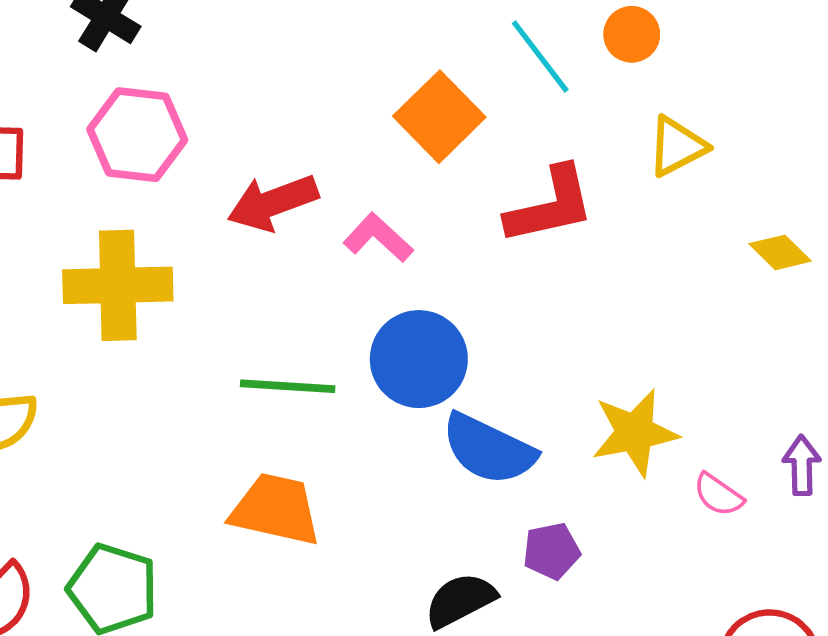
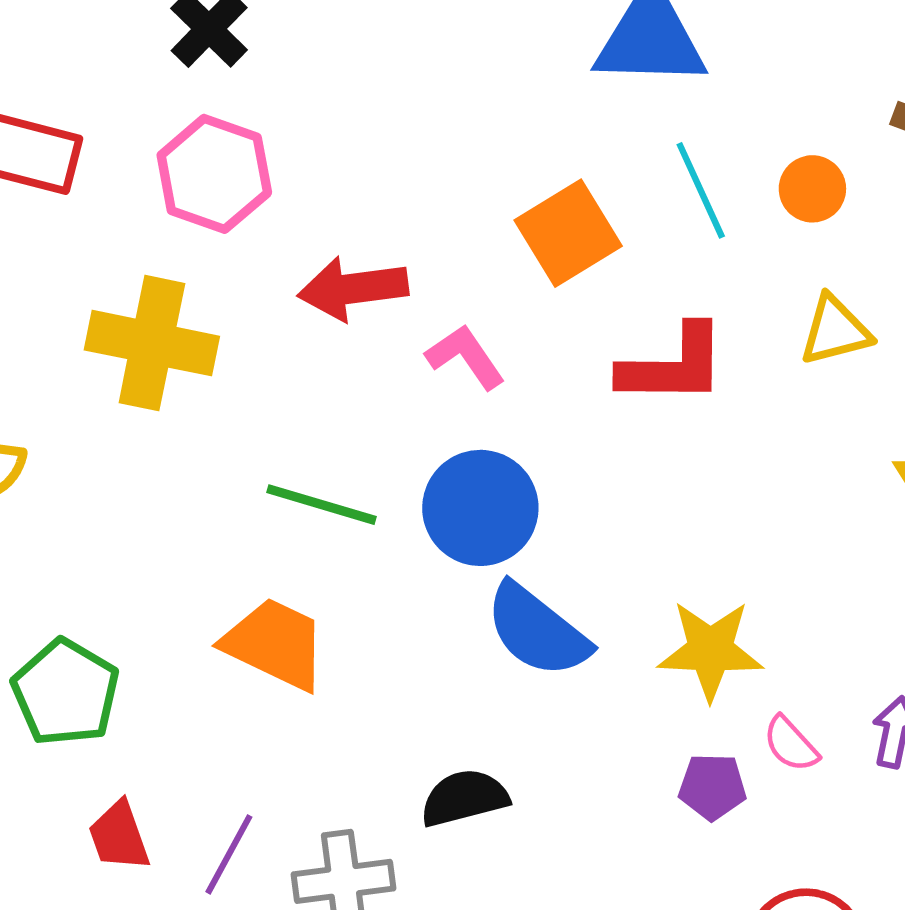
purple pentagon: (551, 551) -> (712, 787), moved

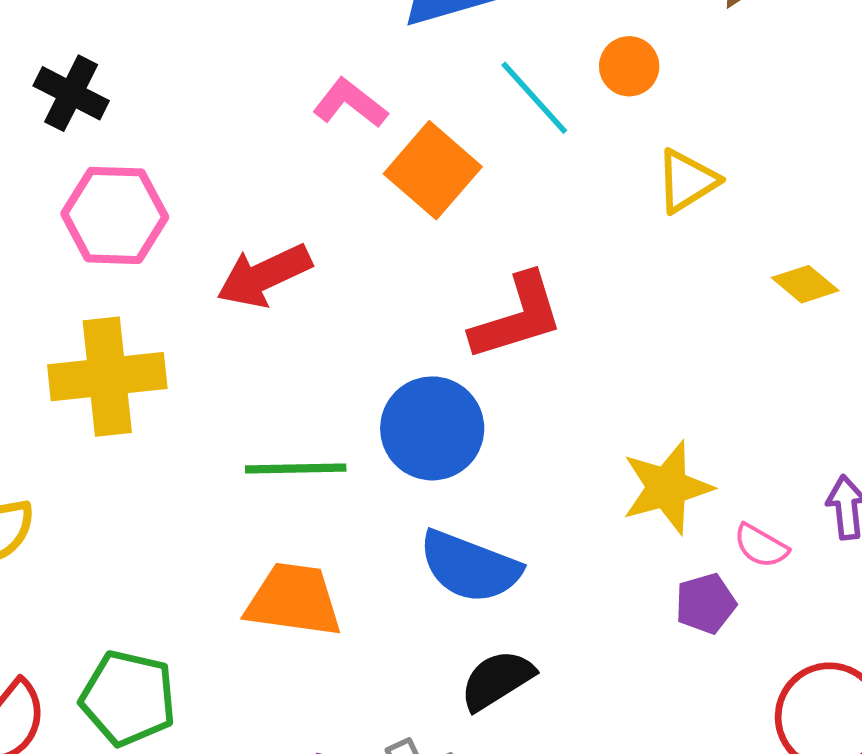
pink L-shape: (465, 357) -> (350, 103), moved
red L-shape: (673, 365) -> (517, 317), moved
blue semicircle: (537, 630) -> (470, 567), moved

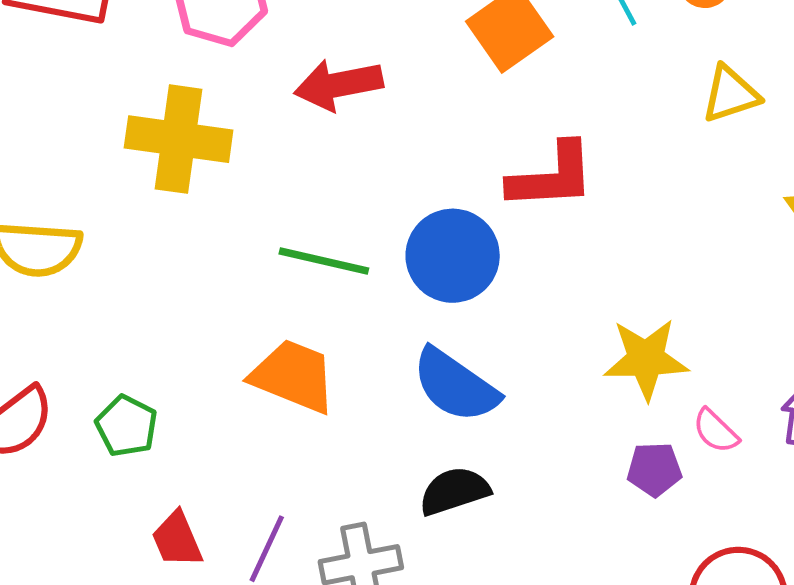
green pentagon: (128, 698) -> (127, 426), size x0.7

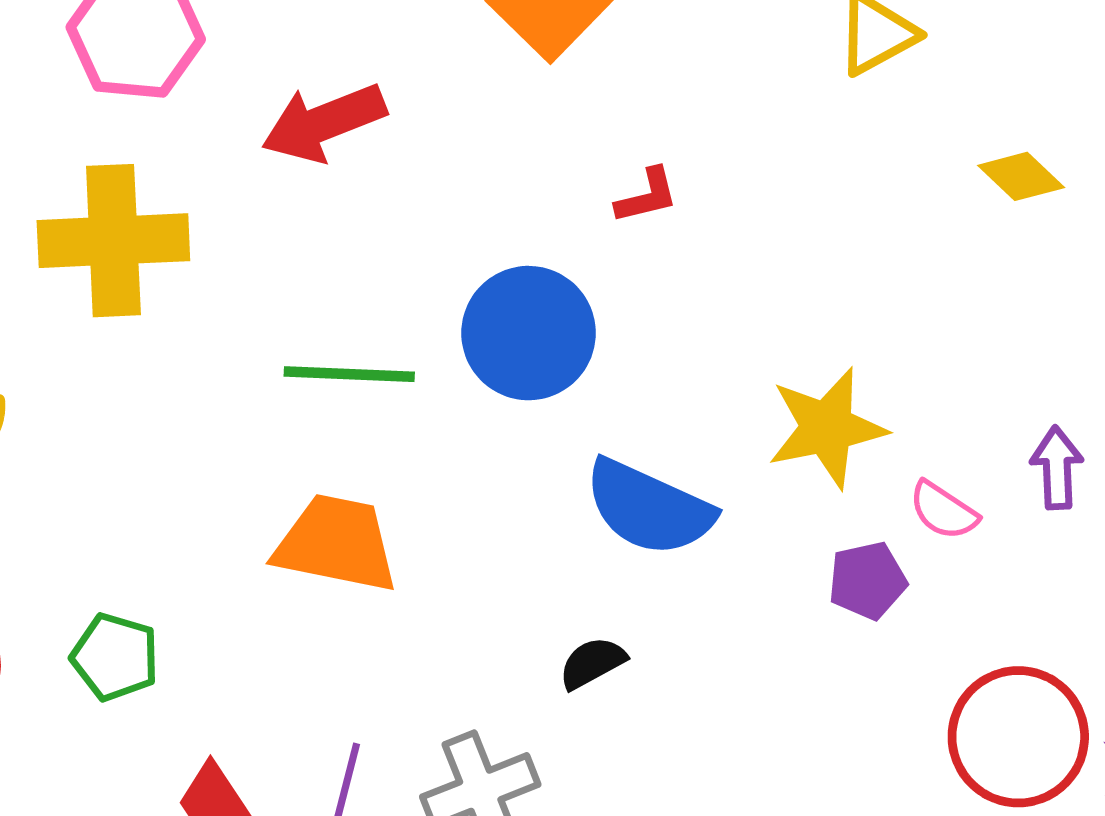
red L-shape: (552, 176) -> (647, 196), size x0.5
blue semicircle: (455, 385) -> (649, 508), moved
black semicircle: (454, 491) -> (592, 663), size x0.7

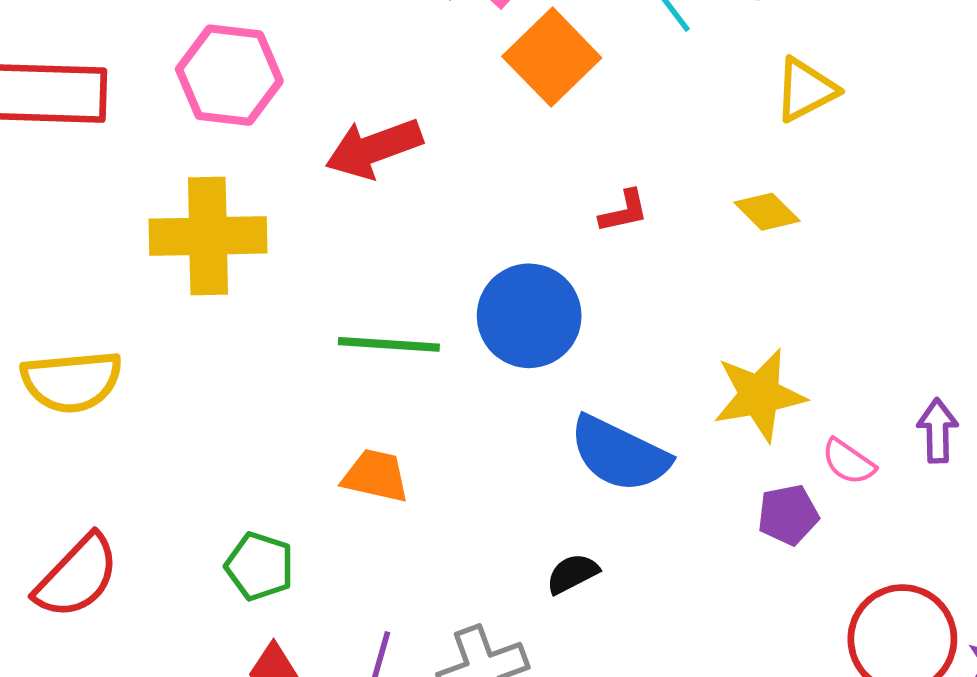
yellow diamond: (1021, 176) -> (767, 212), moved
orange trapezoid: (336, 543) -> (376, 476), size x0.7
green pentagon: (115, 657) -> (260, 566), moved

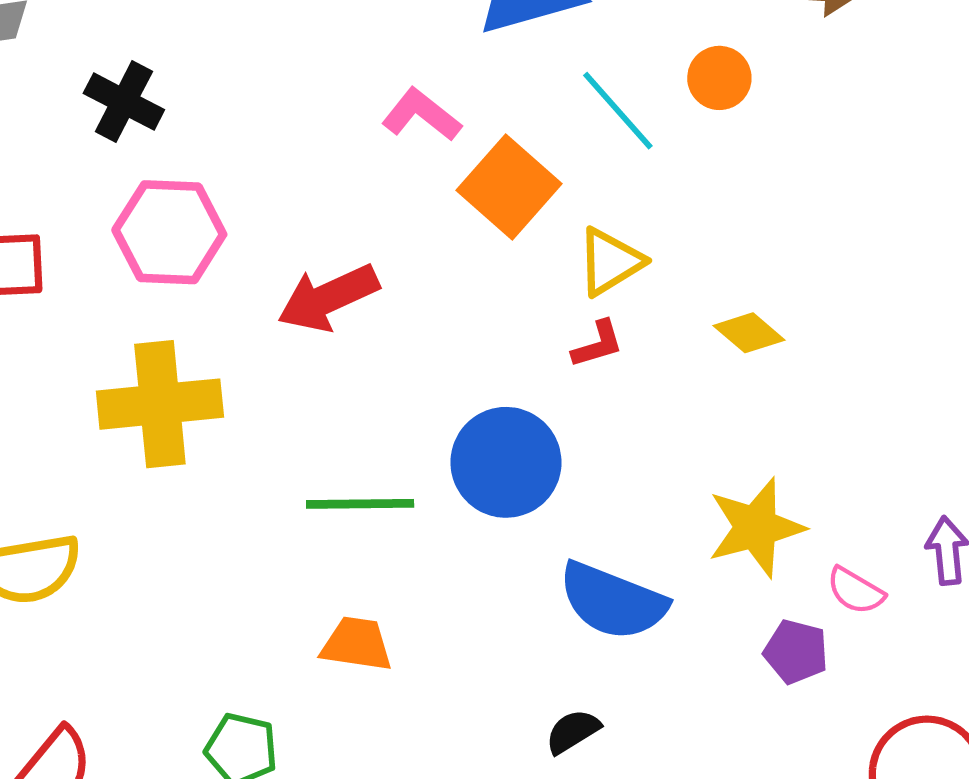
yellow triangle: (806, 90) -> (610, 262), moved
purple pentagon: (788, 515) -> (796, 652), turned 30

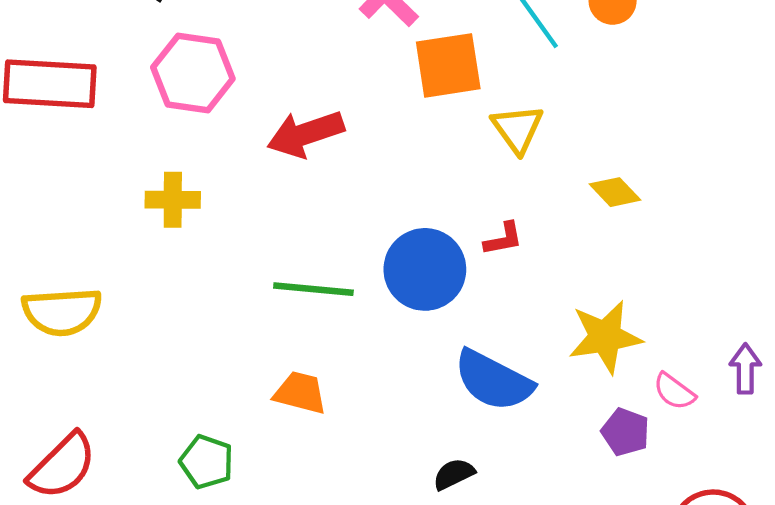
orange square: (509, 187) -> (448, 65), turned 34
yellow triangle: (610, 262) -> (517, 129), turned -40
red L-shape: (598, 344) -> (503, 239), moved
yellow cross: (160, 404) -> (173, 200), size x0.6

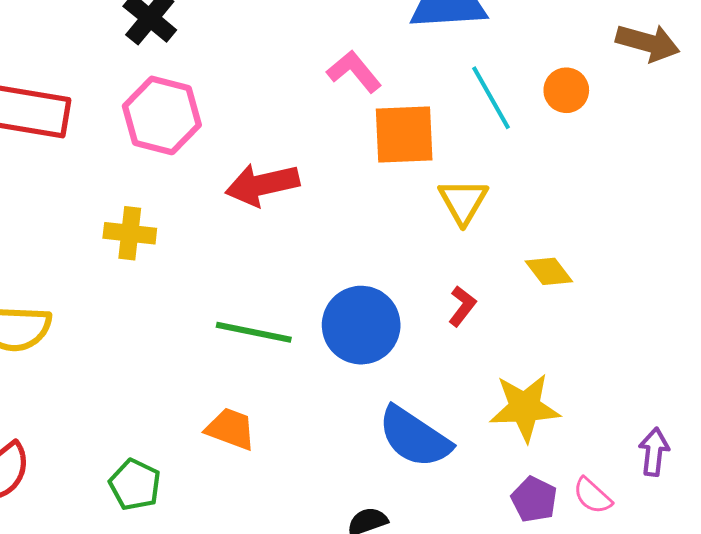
red L-shape: (503, 239) -> (462, 306), moved, turned -48
pink semicircle: (674, 391) -> (592, 496), moved

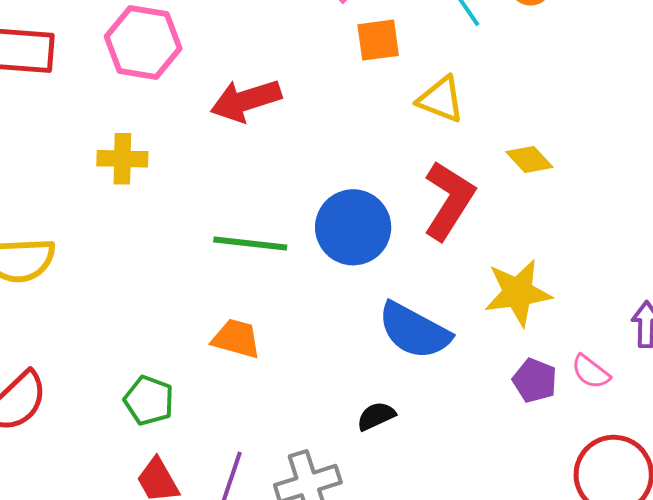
orange square: (404, 135) -> (378, 40), size x0.7
yellow triangle: (463, 201) -> (441, 99), turned -34
red L-shape: (462, 306) -> (449, 200), size x2.0

